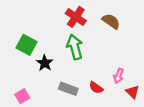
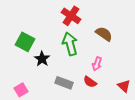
brown semicircle: (111, 21) -> (104, 34), moved
pink arrow: (119, 76) -> (97, 64), moved

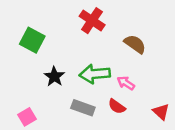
green square: (25, 42) -> (32, 40), moved
green arrow: (70, 44) -> (95, 74), moved, turned -80
pink arrow: (97, 64) -> (126, 83), turned 104

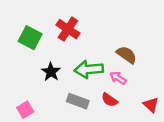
red cross: (92, 21) -> (68, 29), moved
brown semicircle: (135, 44) -> (127, 55), moved

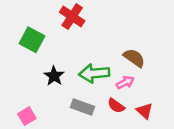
red cross: (68, 29) -> (72, 17), moved
pink arrow: (118, 78) -> (125, 82), turned 119
red triangle: (151, 105) -> (145, 111), moved

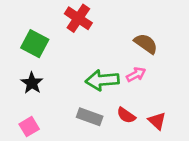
brown semicircle: (134, 58) -> (146, 44), moved
black star: (54, 76) -> (32, 83), moved
pink arrow: (125, 82) -> (136, 75), moved

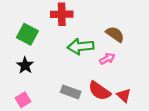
red cross: (78, 18) -> (62, 14), turned -35
green arrow: (102, 80) -> (81, 46), moved
red semicircle: (126, 115) -> (99, 91), size x1.5

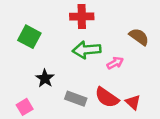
red cross: (62, 14) -> (82, 16), moved
brown semicircle: (115, 34) -> (139, 37), moved
black star: (25, 65) -> (45, 78), moved

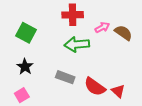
pink arrow: (115, 63) -> (102, 27), moved
black star: (45, 78) -> (25, 67), moved
gray rectangle: (76, 99) -> (65, 77), moved

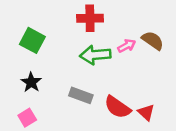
pink arrow: (102, 27) -> (127, 46), moved

